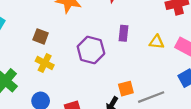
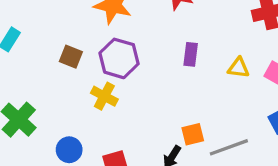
purple hexagon: (91, 50) -> (119, 58), moved
yellow cross: (45, 63) -> (104, 96), moved

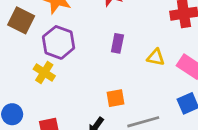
brown square: (71, 57) -> (21, 20), moved, size x1.4
orange square: (193, 134) -> (116, 98), moved

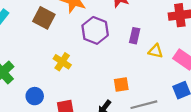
purple hexagon: (59, 42) -> (95, 30), moved
purple rectangle: (117, 43) -> (135, 36), moved

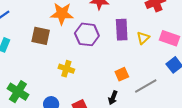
purple rectangle: (135, 36) -> (122, 30), size x1.5
yellow triangle: (156, 51) -> (143, 38), turned -40

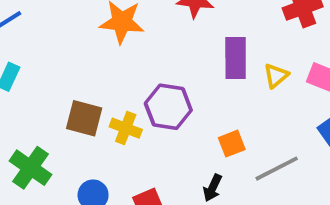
purple hexagon: (87, 34) -> (168, 107), moved
brown square: (41, 36) -> (84, 118), moved

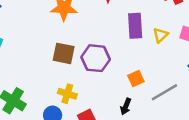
brown square: (84, 118) -> (64, 53), moved
yellow cross: (126, 128) -> (67, 94), moved

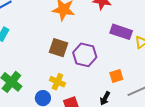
purple rectangle: (135, 26) -> (121, 32), turned -75

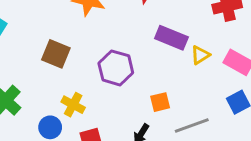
brown square: (59, 48) -> (56, 54), moved

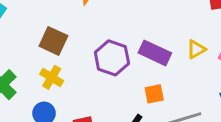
purple rectangle: (171, 38) -> (155, 53), moved
yellow cross: (73, 105) -> (52, 77), moved

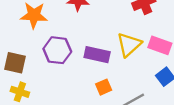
yellow triangle: (196, 49) -> (129, 45), size x1.6
purple hexagon: (112, 58) -> (57, 50), moved

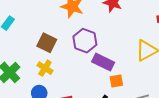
purple rectangle: (97, 55) -> (103, 62), moved

